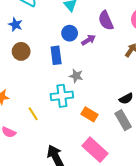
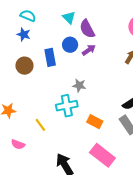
purple semicircle: (106, 21) -> (87, 29), moved
blue star: (15, 25) -> (24, 34), moved
blue rectangle: (56, 55) -> (50, 57), moved

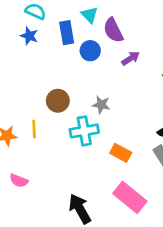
purple arrow: (89, 50) -> (131, 58), moved
blue rectangle: (50, 57) -> (67, 33), moved
brown circle: (24, 66) -> (58, 101), moved
yellow line: (40, 125) -> (34, 129), moved, turned 32

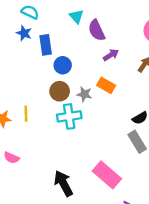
blue rectangle: (67, 33) -> (46, 45), moved
blue circle: (90, 51) -> (63, 65), moved
brown circle: (58, 101) -> (60, 91), moved
orange rectangle: (121, 153) -> (106, 85), moved

